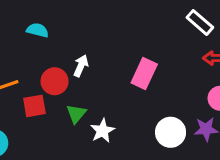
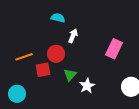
cyan semicircle: (38, 30) -> (58, 18), moved
white arrow: (81, 66) -> (73, 36), moved

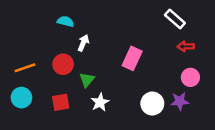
red square: (43, 70) -> (61, 102), moved
green triangle: (70, 75) -> (87, 80), moved
cyan circle: (17, 94) -> (21, 98), moved

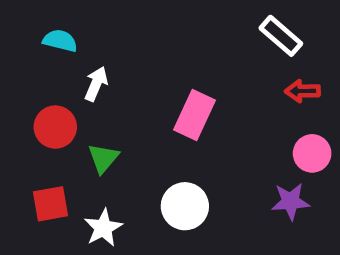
white star: (100, 102) -> (103, 228), moved
white circle: (152, 104) -> (185, 206), moved

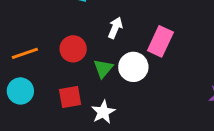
white arrow: (96, 84) -> (115, 28), moved
white circle: (185, 206) -> (133, 67), moved

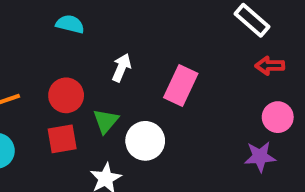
white circle: (133, 67) -> (145, 141), moved
red square: (70, 97) -> (62, 139), moved

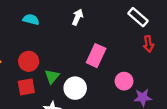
red arrow: (270, 66) -> (148, 44), turned -98
white arrow: (121, 68) -> (77, 17), moved
pink circle: (278, 117) -> (124, 81), moved

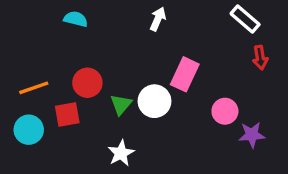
cyan semicircle: (31, 19) -> (76, 19), moved
red square: (26, 87) -> (67, 115), moved
white circle: (75, 88) -> (154, 101), moved

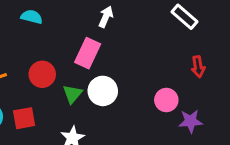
red arrow: (260, 58) -> (198, 67), moved
pink rectangle: (185, 74) -> (88, 53), moved
red square: (67, 115) -> (24, 118), moved

